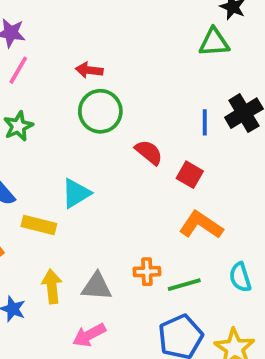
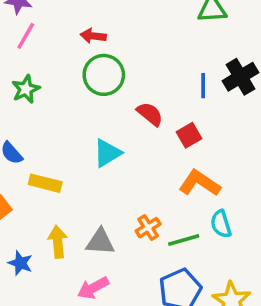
red square: (190, 175) -> (189, 135), turned 30
cyan triangle: (76, 193) -> (107, 153), moved
orange cross: (147, 272) -> (148, 228), turned -30
cyan semicircle: (240, 277) -> (221, 224), moved

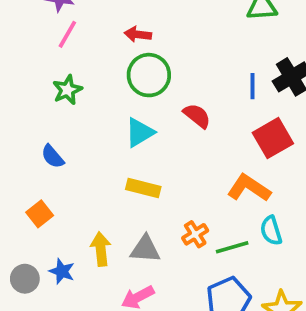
red square: (189, 135) -> (273, 138), moved, size x1.5
cyan triangle: (107, 153) -> (140, 132), moved
yellow rectangle: (45, 183) -> (143, 188), moved

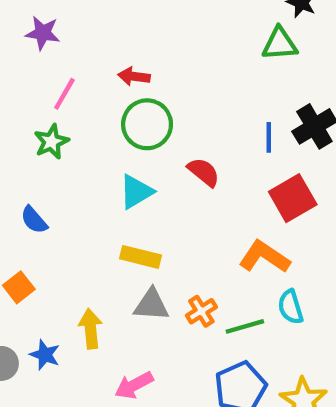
pink line: (67, 34) -> (64, 94), moved
gray triangle: (145, 249) -> (151, 305), moved

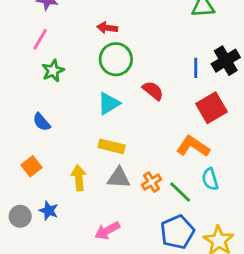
pink line: (64, 94) -> (40, 39), moved
green line: (245, 326) -> (180, 192), turned 60
yellow arrow: (91, 329) -> (79, 178), moved

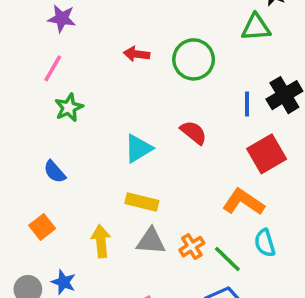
green circle: (116, 59) -> (194, 59), moved

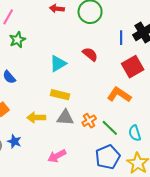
yellow arrow: (101, 241) -> (36, 118), turned -84
cyan semicircle: (265, 243) -> (135, 133), moved

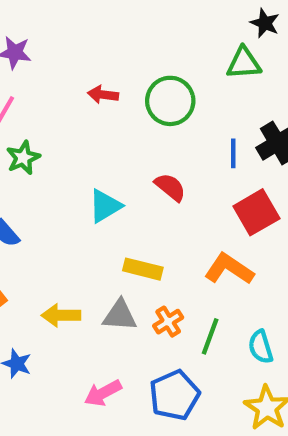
yellow rectangle: (60, 95) -> (143, 269), moved
green line: (110, 128) -> (210, 336), turned 66
blue pentagon: (108, 157) -> (174, 395), moved

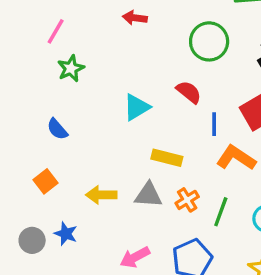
green circle: (170, 101) -> (209, 41), moved
blue line: (233, 153) -> (214, 124), moved

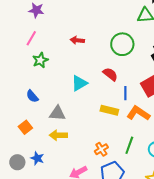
red arrow: (135, 18) -> (77, 40), moved
yellow rectangle: (167, 158) -> (109, 110), moved
gray triangle: (148, 195) -> (57, 113), moved
orange cross: (187, 200) -> (101, 149), moved

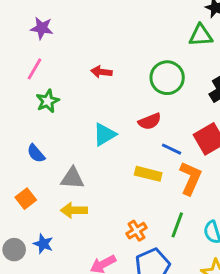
red semicircle: (110, 74) -> (150, 121), turned 119
blue line: (125, 93) -> (171, 149), turned -64
orange L-shape: (138, 113) -> (190, 178), turned 80

